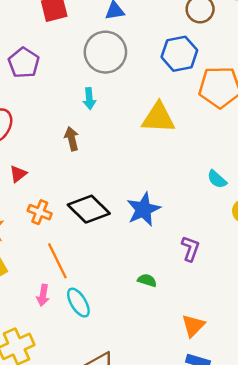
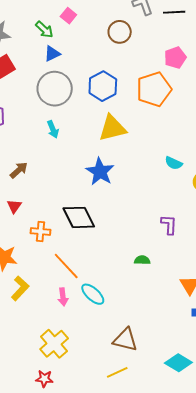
blue hexagon: (179, 54) -> (103, 86), moved
brown arrow: (72, 139) -> (19, 170), moved, turned 78
black diamond: (89, 209) -> (79, 217), turned 36
blue star: (143, 209) -> (100, 172), moved

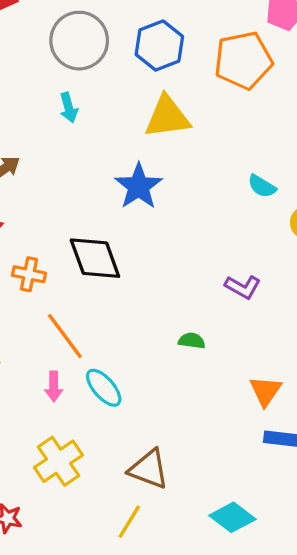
purple L-shape: (169, 225) -> (243, 287), turned 110
yellow cross: (54, 344) -> (58, 461), moved
yellow line: (117, 372) -> (129, 522), turned -40

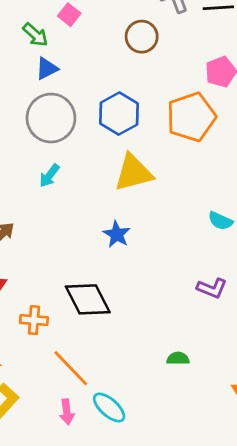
cyan arrow: (69, 108) -> (49, 176), turned 60
blue star: (139, 186) -> (117, 234), size x0.7
purple L-shape: (243, 287) -> (212, 288), moved

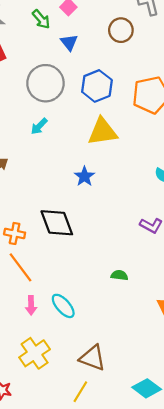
blue triangle: (47, 69) -> (69, 42), moved, turned -48
orange line: (71, 368) -> (21, 267), moved

